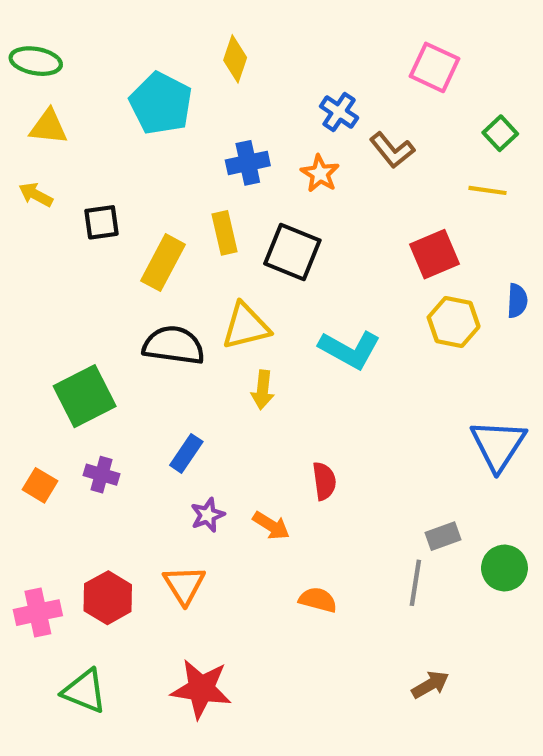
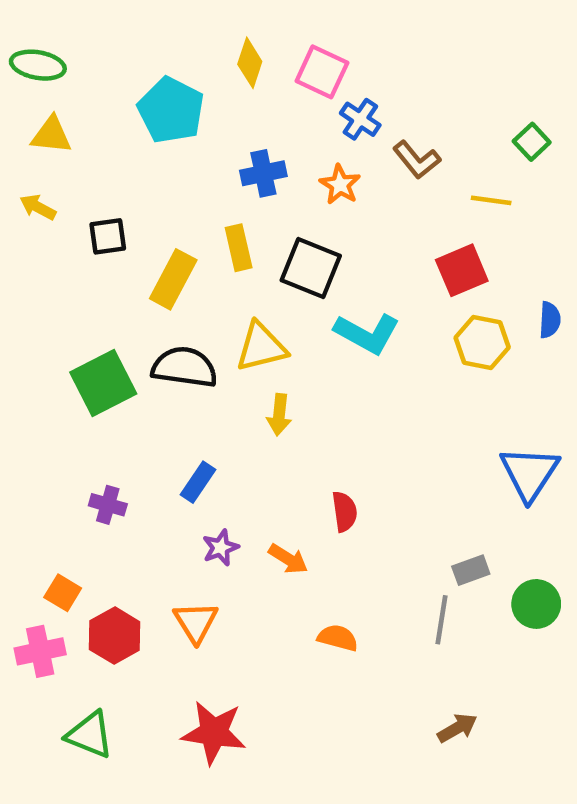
pink square: (434, 67) -> (322, 72), moved
yellow line: (488, 190) -> (491, 200), moved
cyan L-shape: (350, 350) -> (367, 333), moved
green square: (85, 396) -> (103, 383), moved
orange square: (40, 485) -> (63, 593), moved

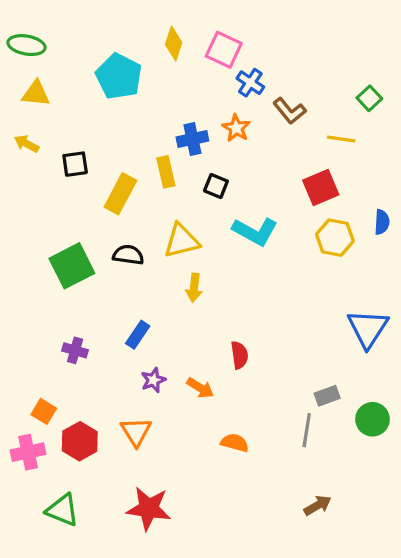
blue cross: (263, 173) -> (192, 139), moved
black square: (311, 268) -> (216, 186), size x0.6
black semicircle: (184, 367) -> (128, 255), size x0.7

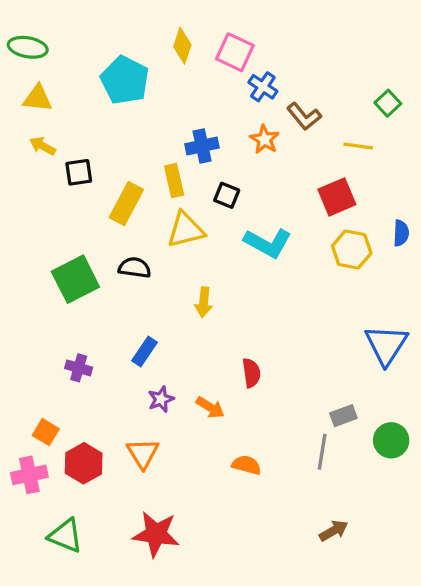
orange star: (236, 128) -> (265, 139), moved
yellow arrow: (26, 144) -> (43, 146), moved
yellow triangle: (181, 241) -> (186, 230), moved

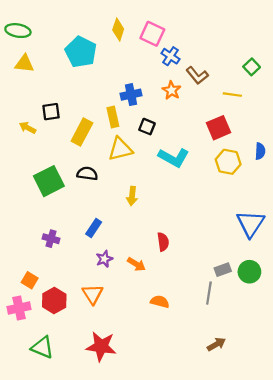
yellow arrow: (43, 146) -> (28, 128), moved
green circle: (391, 440) -> (249, 272), moved

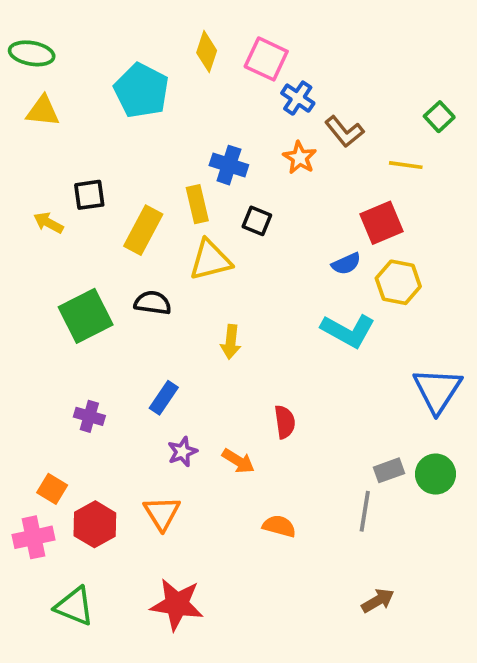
blue cross: (131, 95) -> (229, 165), turned 30
blue semicircle: (260, 151) -> (346, 264), moved, turned 63
cyan L-shape: (174, 158) -> (348, 331), moved

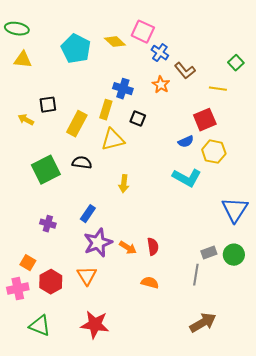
yellow diamond: (207, 52) -> (115, 42), moved, turned -65
yellow rectangle: (197, 204) -> (106, 110), turned 30
red semicircle: (285, 422) -> (153, 247), moved
purple star: (182, 452) -> (98, 243), size x1.8
brown arrow: (378, 601) -> (203, 323), size x1.5

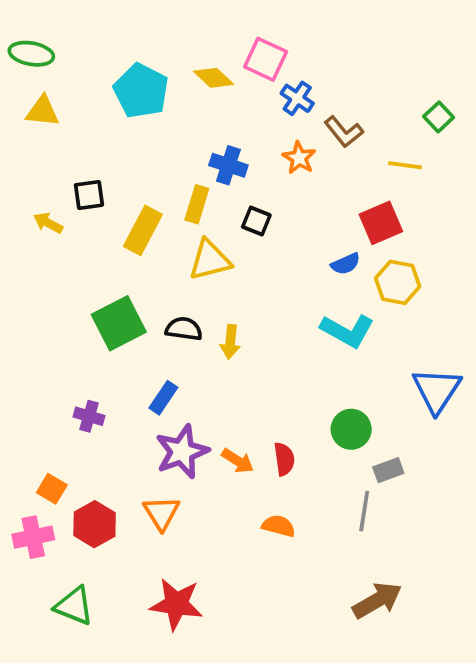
black semicircle: (82, 163) -> (184, 329), moved
green square: (46, 170) -> (119, 323), moved
green circle: (234, 255) -> (351, 429), moved

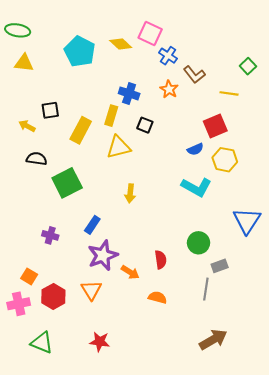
black semicircle: (184, 329) -> (37, 159), moved
orange arrow: (238, 461) -> (130, 272), moved
red star: (176, 604) -> (100, 342), size x0.7

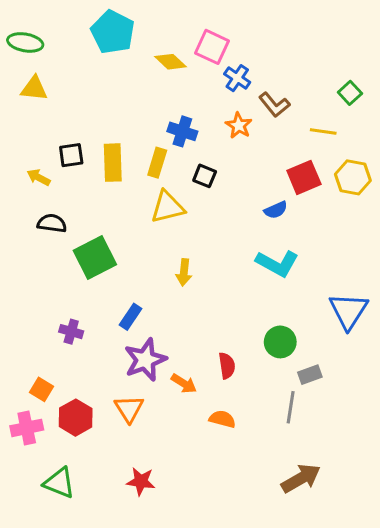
cyan pentagon: (80, 51) -> (113, 32), moved
yellow rectangle: (81, 130) -> (113, 163), moved, turned -30
yellow hexagon: (225, 160) -> (353, 177), moved

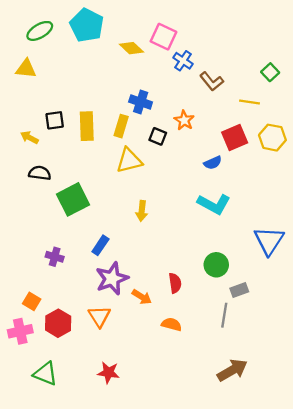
green ellipse: (25, 42) -> (40, 31), moved, turned -40
orange star: (239, 125) -> (184, 120), moved

